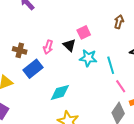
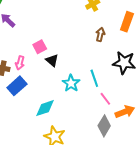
pink square: (84, 32) -> (40, 47), moved
pink arrow: (48, 47) -> (20, 63), moved
cyan star: (88, 58) -> (71, 83), moved, turned 30

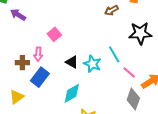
brown arrow: (100, 35) -> (111, 10), turned -120
black triangle: (52, 60) -> (72, 62), moved

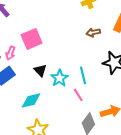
pink square: (54, 34) -> (32, 39), size x1.5
pink line: (129, 72) -> (78, 95), moved

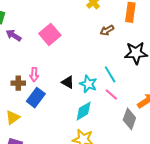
pink square: (32, 39) -> (50, 34), moved
cyan diamond: (31, 100) -> (84, 111), moved

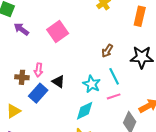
brown arrow: (107, 30) -> (107, 51), moved, turned -32
black triangle: (68, 82) -> (58, 82), moved
pink line: (111, 94) -> (114, 96), turned -64

